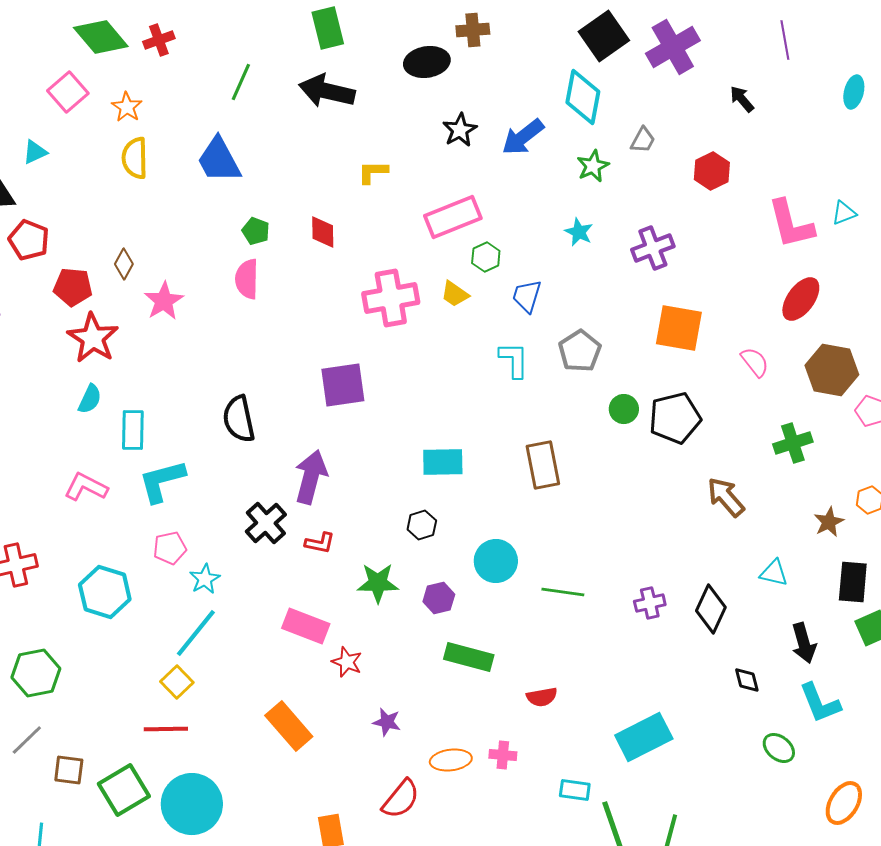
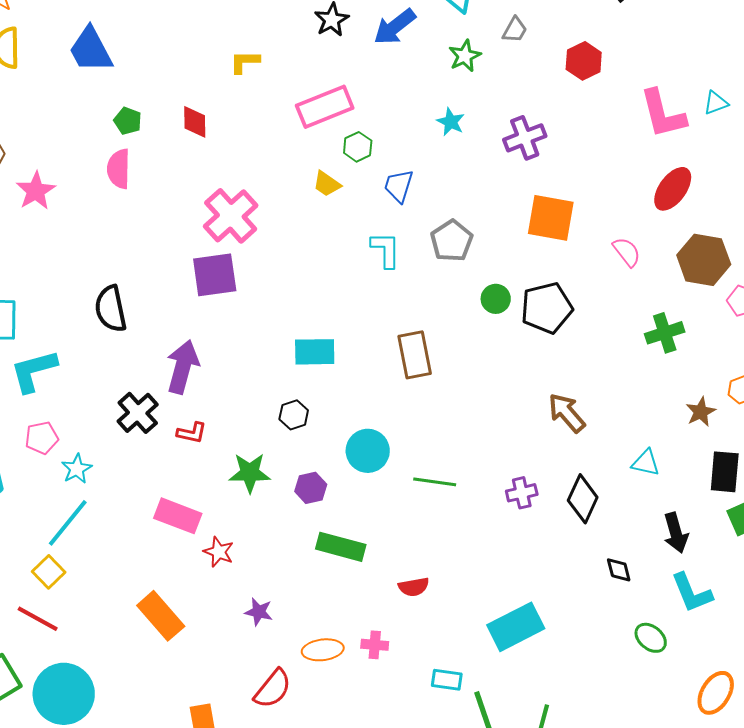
pink cross: (391, 298) -> (231, 216), moved, turned -32
brown arrow: (726, 497) -> (567, 413), moved
red line: (166, 729) -> (38, 619), turned 30

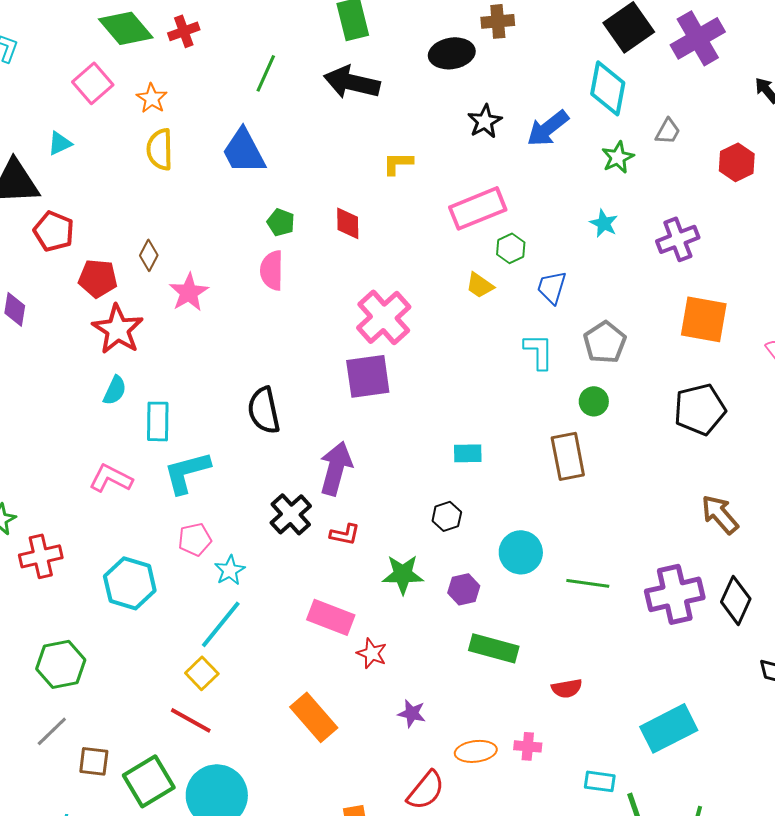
green circle: (496, 299) -> (594, 401), moved
cyan rectangle: (315, 352) -> (468, 453), size x0.7
purple cross: (522, 493) -> (675, 594), size x1.8

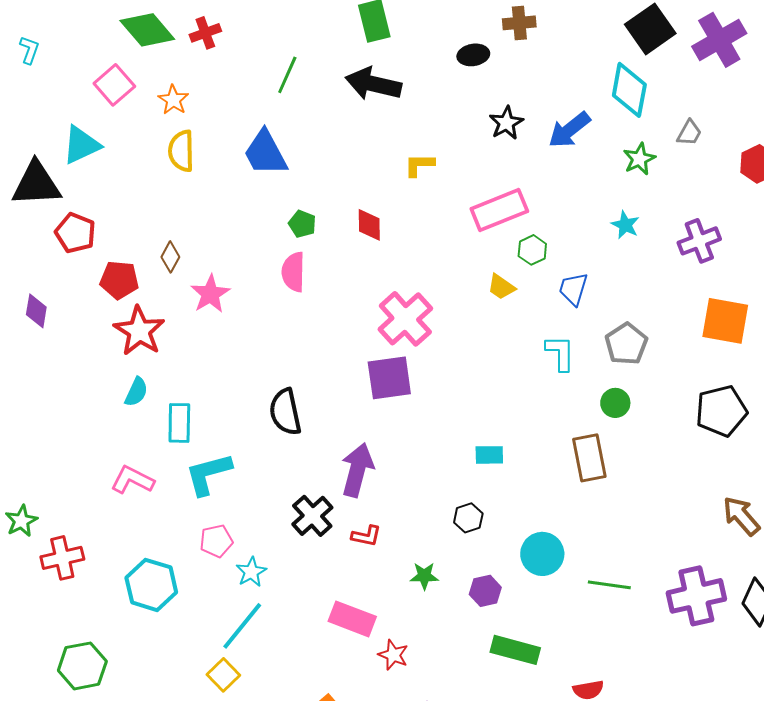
black ellipse: (452, 53) -> (473, 55), size x0.7
cyan triangle: (60, 143) -> (81, 145), size x1.6
green star: (403, 574) -> (424, 576), size x0.7

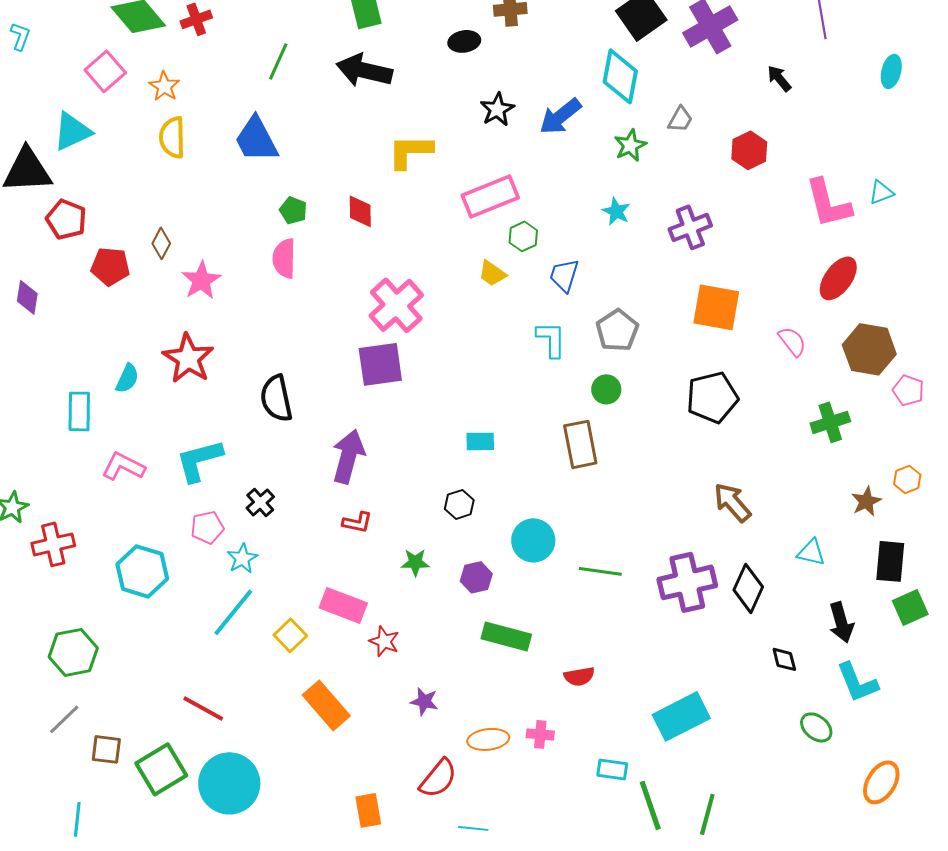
yellow L-shape: (419, 165) -> (410, 151), size x1.5
red star: (139, 331) -> (188, 358), moved
cyan rectangle: (179, 423) -> (79, 411), moved
black cross: (312, 516) -> (260, 502), moved, size x0.7
yellow square: (223, 675) -> (290, 635), moved

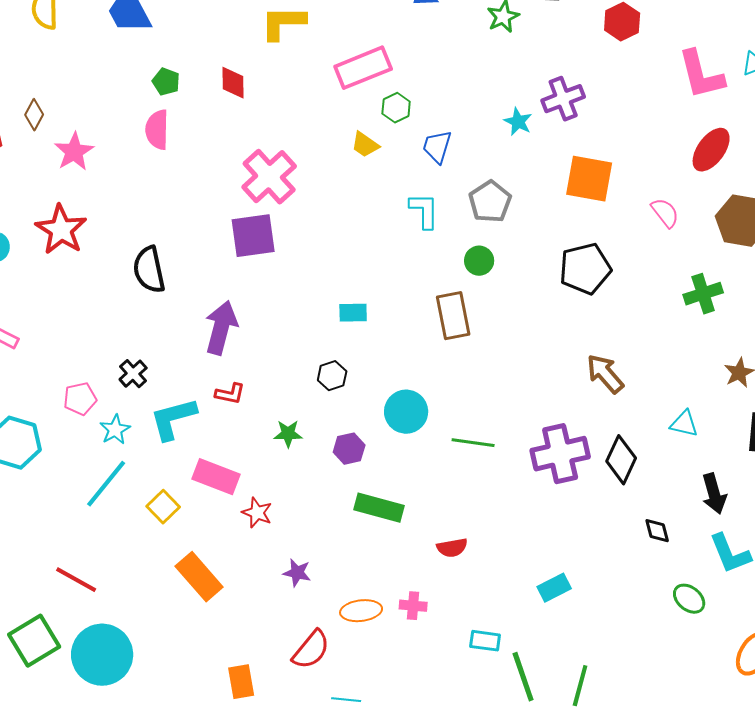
cyan star: (616, 211) -> (518, 122), moved
cyan L-shape: (199, 460) -> (173, 419), moved
cyan rectangle: (681, 716) -> (554, 588), size x0.6

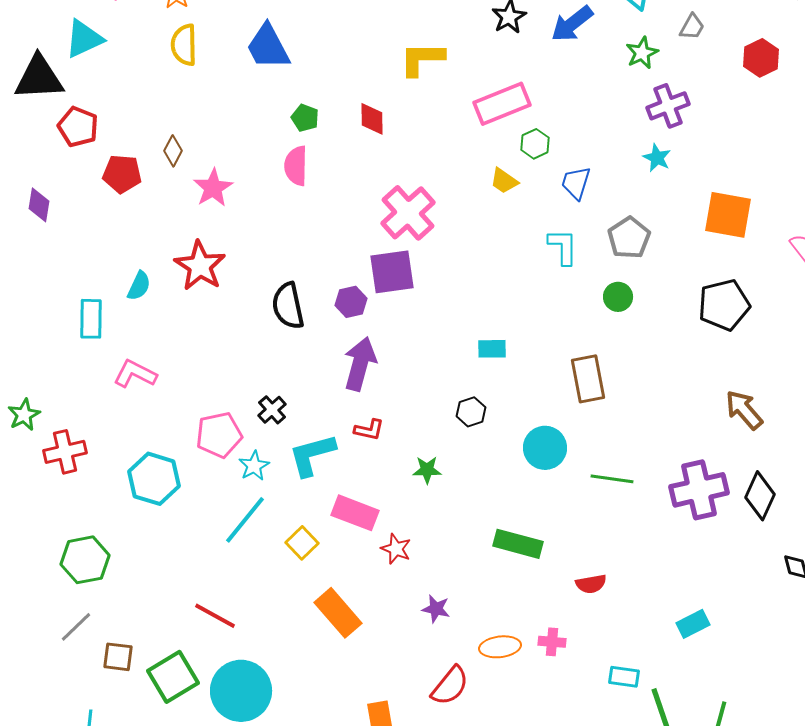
purple cross: (563, 99) -> (668, 106), moved
brown rectangle: (453, 316) -> (588, 379), moved
pink pentagon: (80, 399) -> (219, 435), size x1.4
purple hexagon: (349, 449) -> (351, 302), moved

